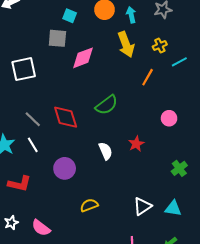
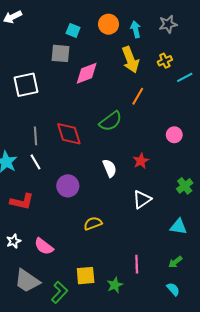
orange line: (148, 77) -> (138, 96), moved
gray line: (33, 119) -> (35, 136), turned 42
white triangle: (142, 206) -> (142, 199), moved

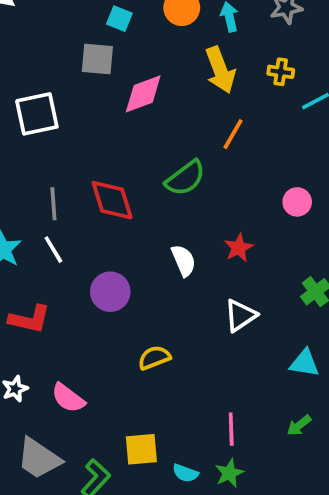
yellow cross: (165, 61) -> (281, 72), turned 32
green star: (115, 285) -> (229, 473), moved
cyan semicircle: (173, 289) -> (185, 473), moved, turned 152

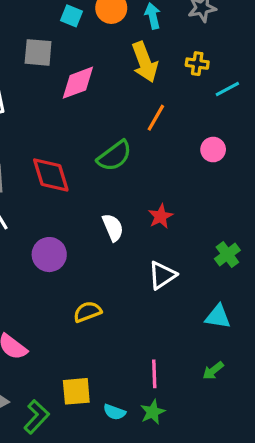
cyan square: (119, 19) -> (72, 16), moved
pink circle: (297, 202) -> (213, 150), moved

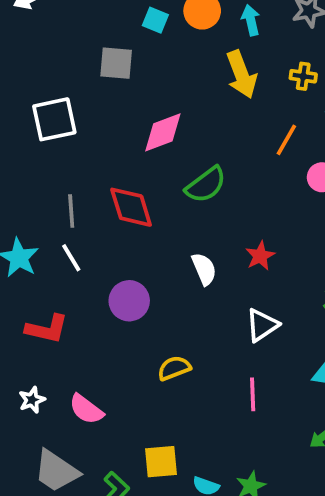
pink diamond: (78, 83) -> (163, 132), moved
orange line: (156, 118) -> (286, 140), moved
pink line: (154, 374) -> (253, 394), moved

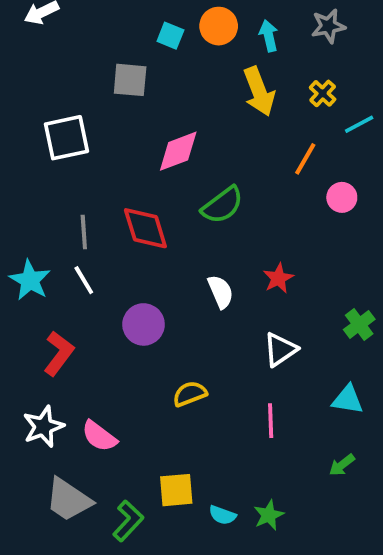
yellow cross: (303, 76) -> (323, 93), turned 35
red L-shape: (47, 329) -> (59, 353), turned -66
white star: (32, 400) -> (43, 427), size x1.5

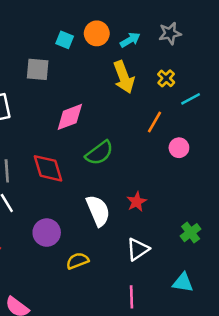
cyan arrow: (269, 36) -> (130, 40), turned 72
white semicircle: (221, 292) -> (98, 211), size x1.4
yellow semicircle: (190, 394) -> (77, 261), moved

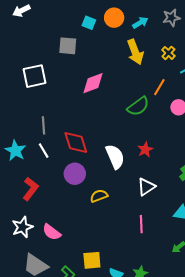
green semicircle: (99, 153) -> (138, 106), moved
red diamond: (48, 168) -> (76, 143), moved

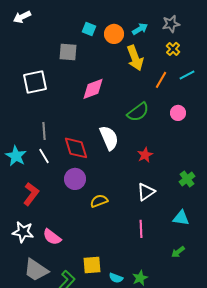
orange circle: (114, 18) -> (114, 34), moved
yellow cross: (168, 53) -> (173, 49), moved
orange line: (159, 87) -> (161, 80), moved
white semicircle: (115, 157) -> (109, 138), moved
white star: (22, 227) -> (23, 232), turned 30

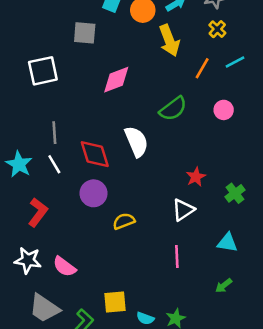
red star: (145, 155) -> (196, 177), moved

